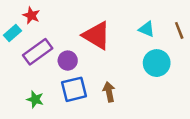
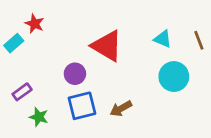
purple rectangle: (38, 52) -> (22, 92), moved, size x0.6
brown arrow: (109, 92) -> (121, 109), turned -108

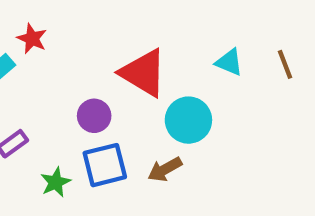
cyan circle: (174, 77) -> (188, 120), moved
green star: (39, 117) -> (56, 182), moved, turned 30

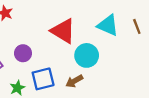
cyan triangle: (229, 62) -> (108, 25), size x1.5
purple circle: (94, 116) -> (23, 53), moved

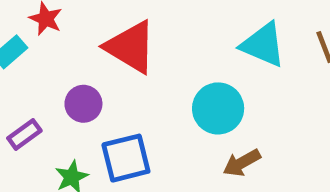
red triangle: (63, 31) -> (131, 47), moved
brown arrow: (74, 81) -> (242, 163), moved

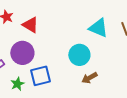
red triangle: (131, 47) -> (30, 25), moved, size x0.7
purple circle: (83, 104) -> (22, 53), size x1.5

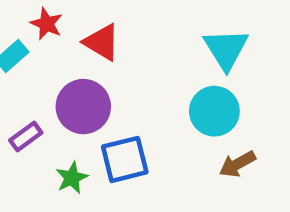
cyan triangle: (98, 28) -> (226, 49), moved, turned 35

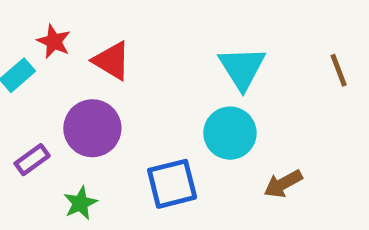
blue square: (125, 159) -> (172, 184), moved
brown arrow: (237, 164) -> (283, 184), moved

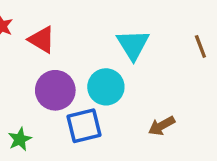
purple circle: (92, 128) -> (55, 90), moved
cyan circle: (230, 133) -> (106, 87), moved

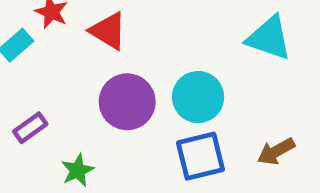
cyan triangle: (133, 45) -> (269, 38), moved, turned -39
blue square: (84, 126) -> (200, 156), moved

